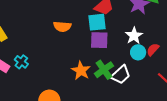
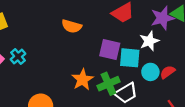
cyan square: (97, 22) -> (130, 58), moved
white star: (134, 36) -> (149, 41), moved

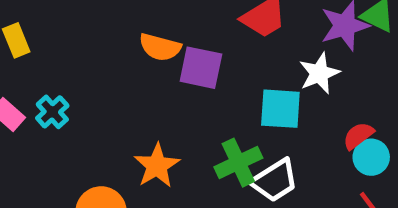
purple square: (110, 50) -> (201, 68), moved
cyan circle: (150, 72) -> (371, 157), moved
orange star: (83, 80) -> (157, 166), moved

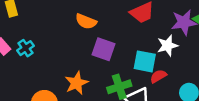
purple square: (201, 68) -> (103, 49), moved
red semicircle: (358, 136) -> (158, 76), moved

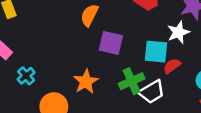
orange semicircle: (86, 21) -> (89, 15), turned 100
cyan cross: (26, 48) -> (26, 76), moved

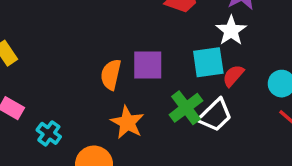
orange semicircle: (89, 15) -> (111, 75), moved

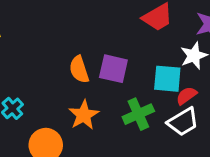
orange semicircle: (111, 75) -> (79, 69), turned -44
white trapezoid: (215, 115) -> (183, 122), moved

